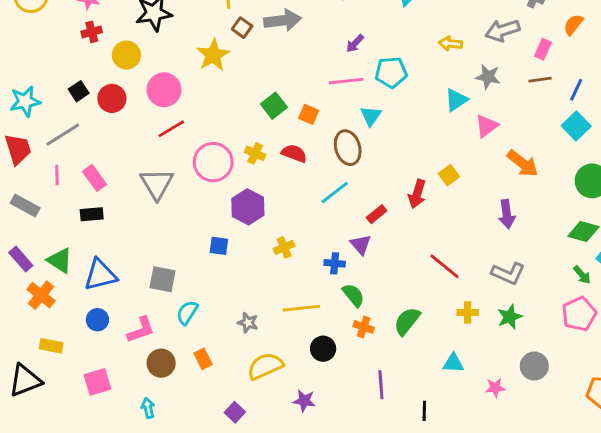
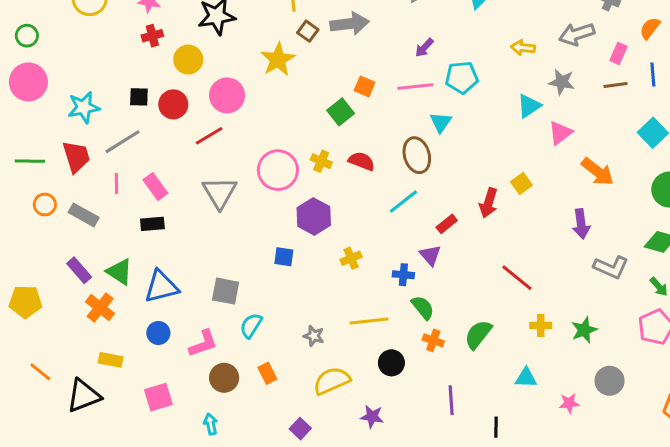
blue line: (576, 90) -> (653, 74), moved, turned -30
black square: (79, 91) -> (139, 97), turned 36
orange square: (309, 114) -> (365, 86), moved
red line: (171, 129) -> (209, 136), moved
gray L-shape: (508, 273) -> (611, 267), moved

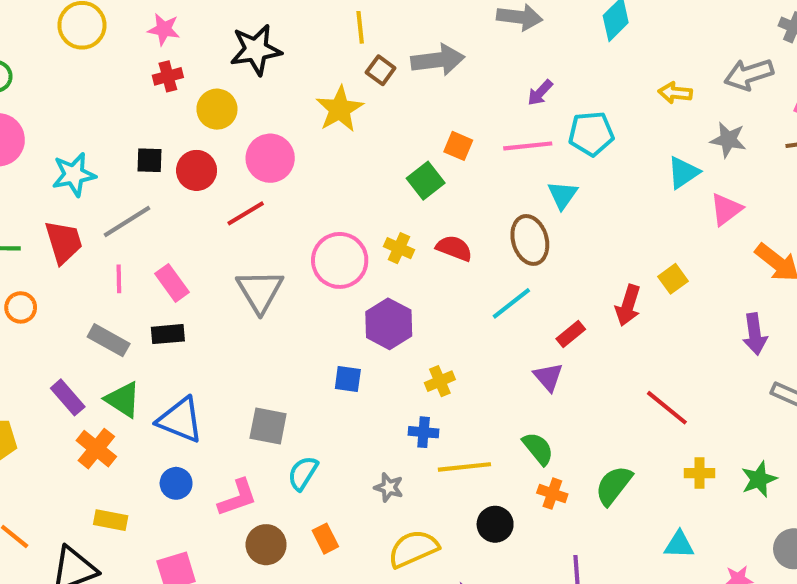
gray rectangle: (84, 215) -> (109, 340), moved
blue cross: (403, 275) -> (424, 432), moved
blue triangle: (161, 287) -> (180, 420), turned 36

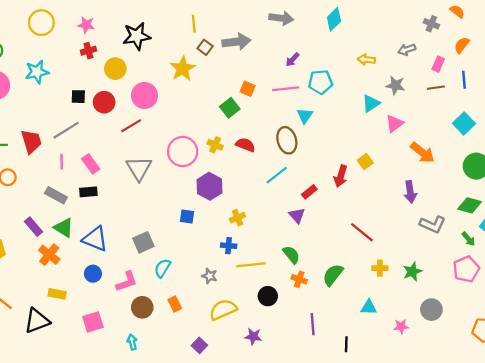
gray arrow: (749, 74) -> (407, 50), size x0.7
cyan star: (74, 175) -> (37, 72), moved
gray square: (268, 426) -> (143, 242), turned -35

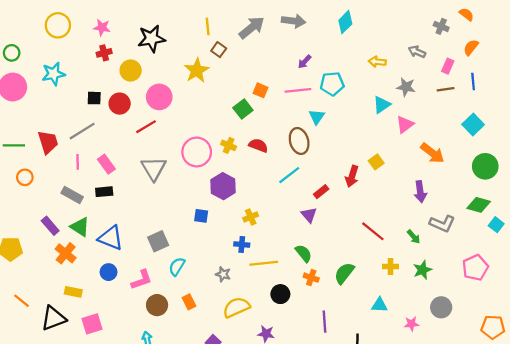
gray arrow: (236, 42) -> (252, 28), moved, turned -32
gray arrow: (407, 50) -> (417, 52), turned 42
green arrow: (468, 239) -> (414, 237), moved
pink square: (93, 322) -> (92, 324), moved

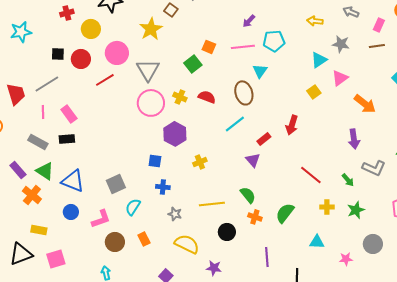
yellow square: (376, 162) -> (314, 92), moved
gray triangle: (154, 169) -> (148, 70), moved
blue cross: (242, 245) -> (163, 187), moved
yellow semicircle: (236, 307) -> (187, 244), turned 50

